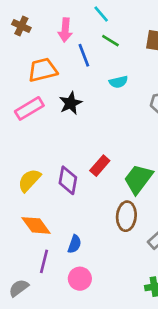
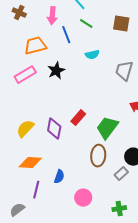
orange diamond: (36, 225) -> (30, 163), turned -50
pink circle: (80, 279) -> (83, 198), moved

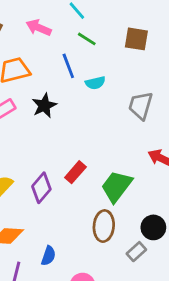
pink arrow: (52, 16) -> (39, 28), turned 108
blue line: (66, 35) -> (68, 66), moved
purple diamond: (54, 129) -> (41, 188), turned 30

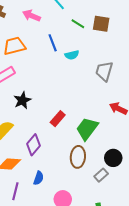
green line: (87, 39) -> (78, 24), moved
black star: (44, 106) -> (22, 100), moved
purple diamond: (41, 188) -> (33, 145), moved

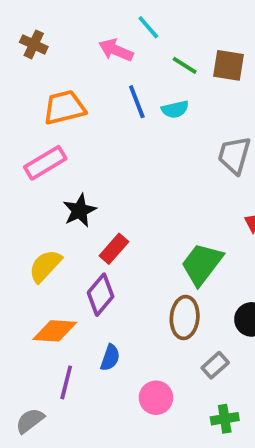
pink arrow: (31, 16) -> (116, 50), moved
cyan semicircle: (72, 55) -> (175, 109), moved
red rectangle: (58, 119) -> (114, 249), moved
gray rectangle: (101, 175) -> (215, 365), moved

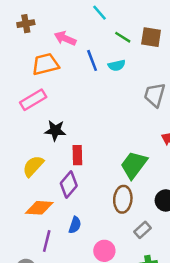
brown cross: (34, 44) -> (26, 24), turned -35
pink arrow: (116, 50) -> (65, 38), moved
black star: (80, 211) -> (55, 130), turned 30
red rectangle: (114, 249) -> (77, 155), turned -42

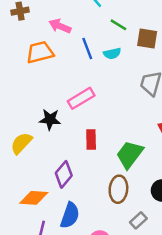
brown square: (151, 37) -> (147, 39), moved
pink rectangle: (33, 100) -> (81, 98), moved
red rectangle: (77, 155) -> (91, 139), moved
yellow semicircle: (33, 166) -> (21, 143), moved
blue semicircle: (75, 225) -> (70, 215), size x1.5

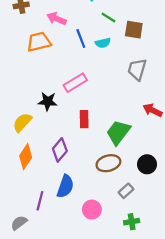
brown ellipse: (118, 189) -> (108, 163), turned 70
orange diamond: (34, 198) -> (26, 157), moved, turned -60

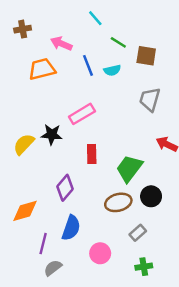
yellow semicircle: (22, 122) -> (24, 144), moved
orange diamond: (26, 157) -> (25, 211), moved, turned 40
black circle: (147, 164) -> (151, 196), moved
gray semicircle: (19, 223) -> (53, 268), moved

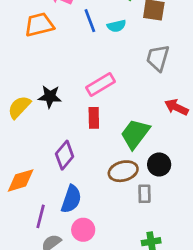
pink rectangle: (82, 114) -> (101, 85), moved
gray rectangle: (138, 233) -> (144, 194), moved, turned -49
pink circle: (100, 253) -> (83, 230), moved

